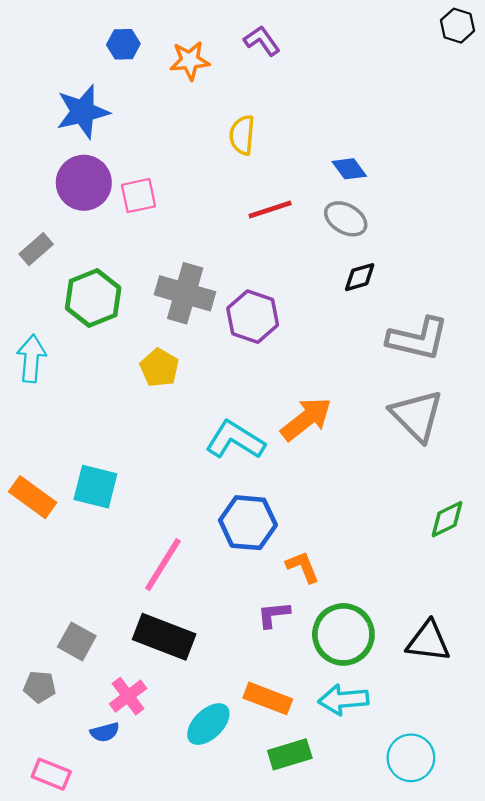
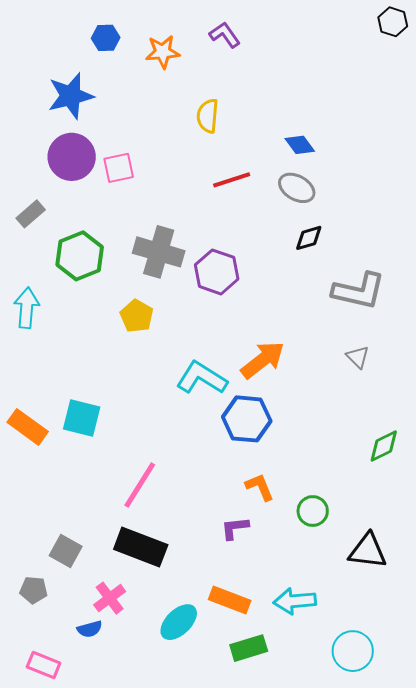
gray triangle: (417, 416) -> (358, 357), size x0.5
blue hexagon: (248, 523) -> (247, 419), moved
green circle: (343, 634) -> (313, 511), moved, size x0.6

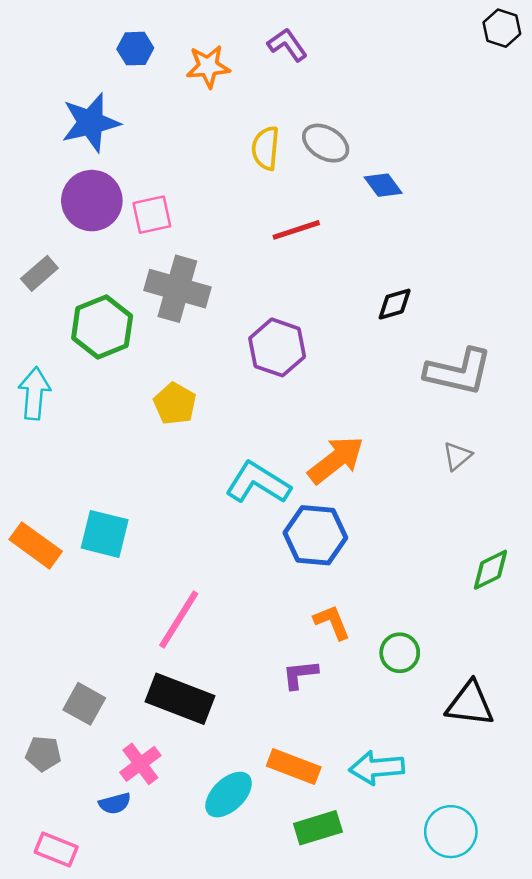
gray ellipse: (297, 188) -> (326, 143), moved
gray cross: (159, 252) -> (177, 289), moved
gray triangle: (358, 357) -> (457, 456), turned 35

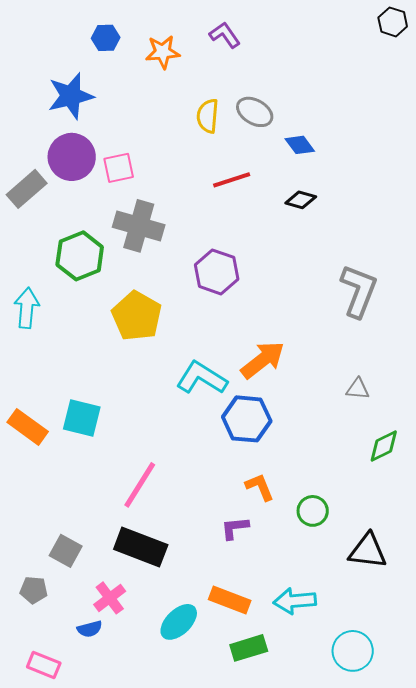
gray rectangle: (39, 273) -> (27, 189), moved, size x1.4
black diamond: (395, 304) -> (301, 200), moved, turned 32
gray L-shape: (458, 372) -> (359, 291), turned -82
yellow pentagon: (175, 404) -> (137, 316), size x1.5
gray triangle: (457, 456) -> (358, 389), moved, turned 45

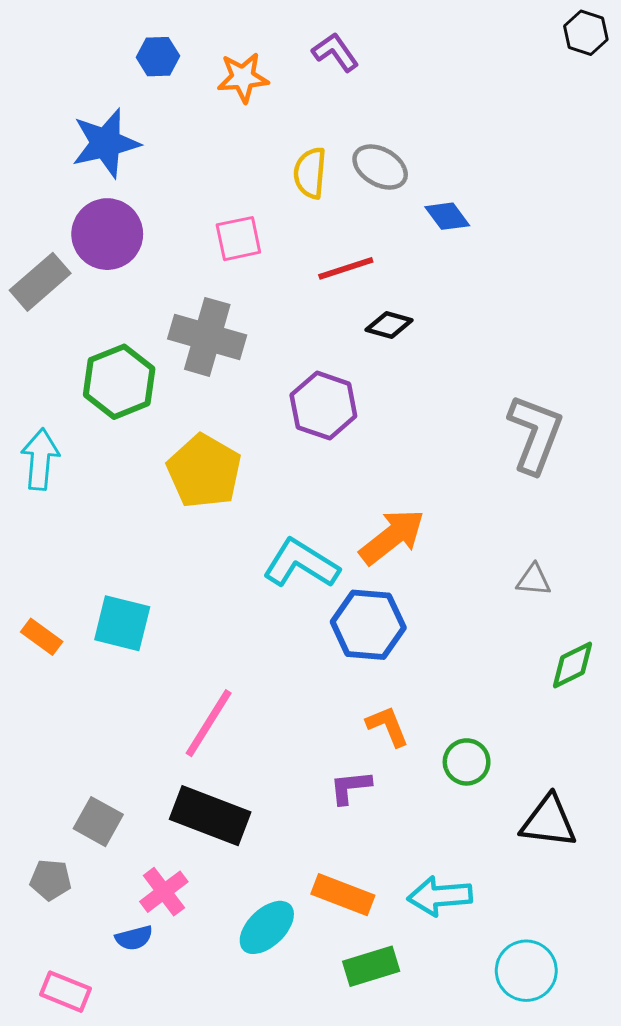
pink square: (119, 168) -> (238, 239), moved
black diamond: (301, 200) -> (389, 325), moved
orange rectangle: (28, 427) -> (42, 637), size x0.7

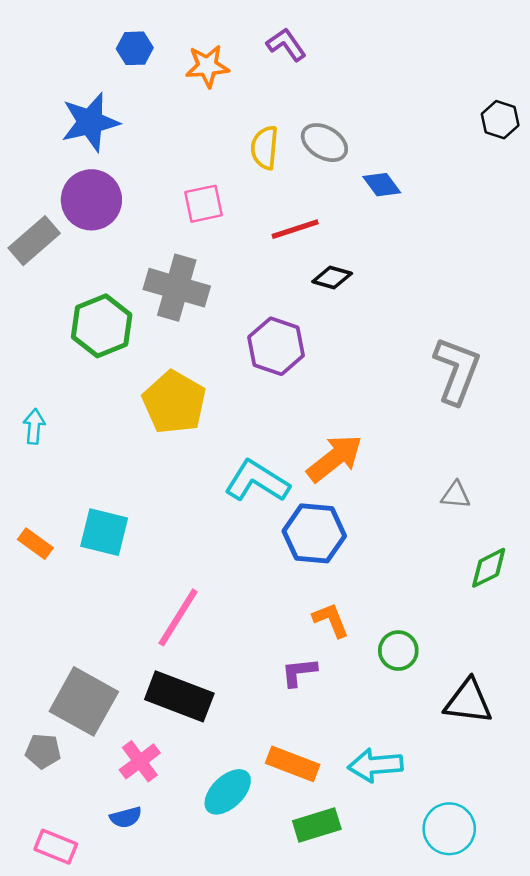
black hexagon: (586, 33) -> (500, 120), moved
cyan arrow: (40, 459) -> (34, 426), moved, size x0.7
gray square: (98, 822) -> (84, 701), size x1.6
blue semicircle: (134, 938) -> (126, 817), moved

